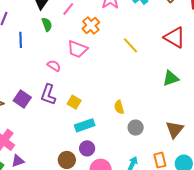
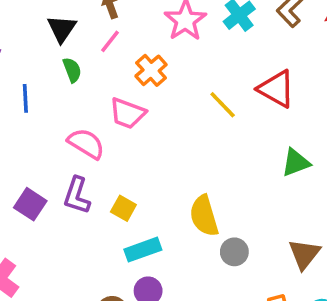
red triangle: (175, 37) -> (276, 89), moved
pink semicircle: (54, 66) -> (86, 144), size x1.5
yellow semicircle: (119, 107) -> (204, 216), size x1.6

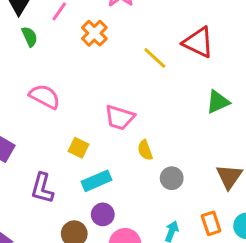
pink trapezoid: (127, 113) -> (120, 117), moved
purple L-shape: (77, 195) -> (42, 188), moved
yellow semicircle: (204, 216) -> (145, 150), size x0.6

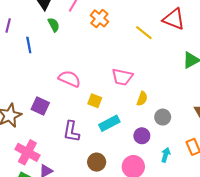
pink semicircle: (45, 96) -> (69, 79), moved
yellow semicircle: (145, 150) -> (142, 99), turned -136
purple circle: (103, 214) -> (142, 136), moved

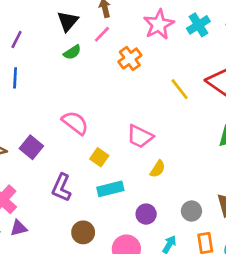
green semicircle: (54, 25) -> (72, 52), turned 72
blue line: (29, 45) -> (15, 78), moved
gray circle: (163, 117) -> (191, 211), moved

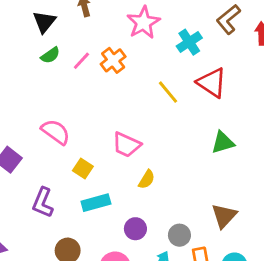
cyan cross: (198, 25) -> (189, 42), moved
pink line: (102, 34) -> (81, 61), moved
gray circle: (191, 211) -> (179, 235), moved

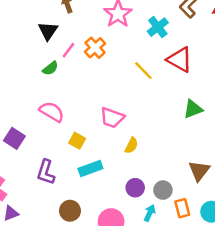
black triangle: (44, 22) -> (48, 31), moved
green semicircle: (50, 55) -> (50, 68), moved
purple circle: (135, 229) -> (135, 188), moved

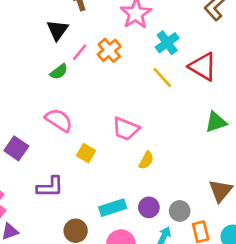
cyan cross: (158, 27) -> (167, 43), moved
cyan rectangle: (90, 168) -> (113, 208), moved
purple L-shape: (46, 172) -> (50, 187), turned -110

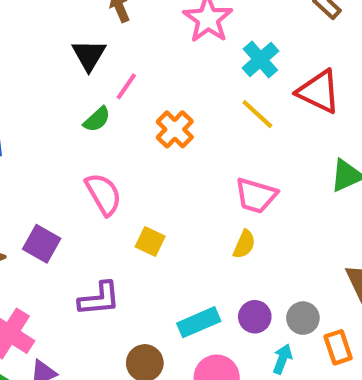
orange cross: (109, 50) -> (175, 129), moved
pink semicircle: (59, 120) -> (103, 194), turned 32
pink trapezoid: (126, 129) -> (256, 196), moved

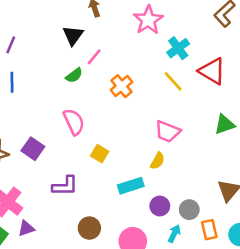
cyan rectangle: (199, 322) -> (131, 186), moved

